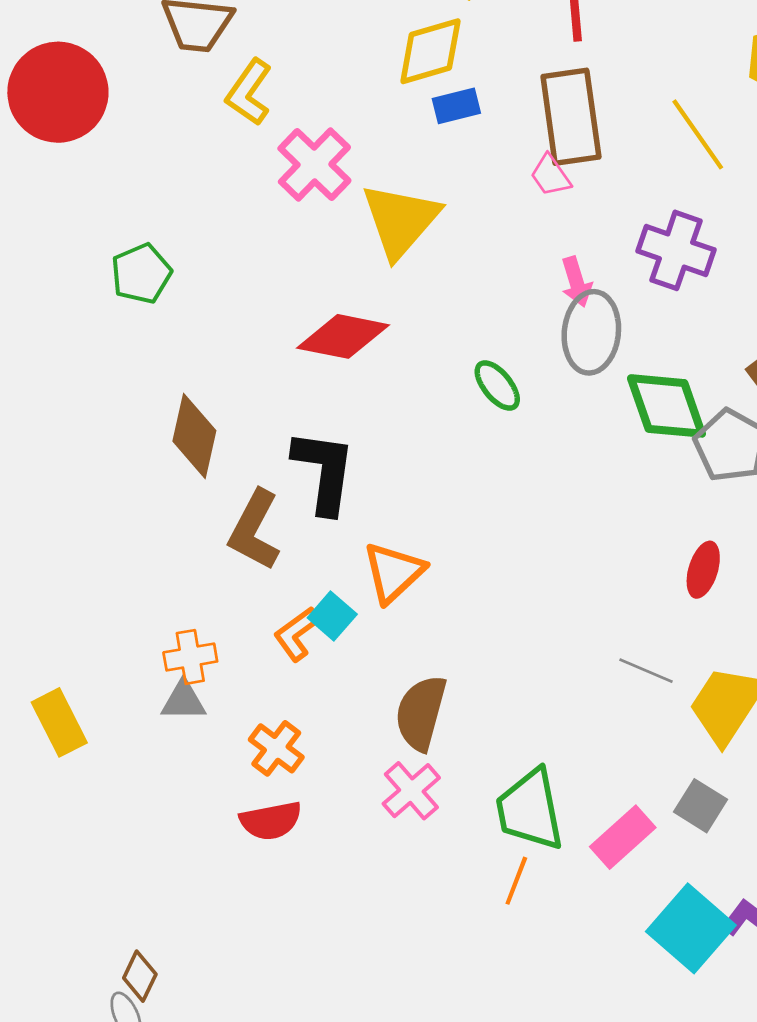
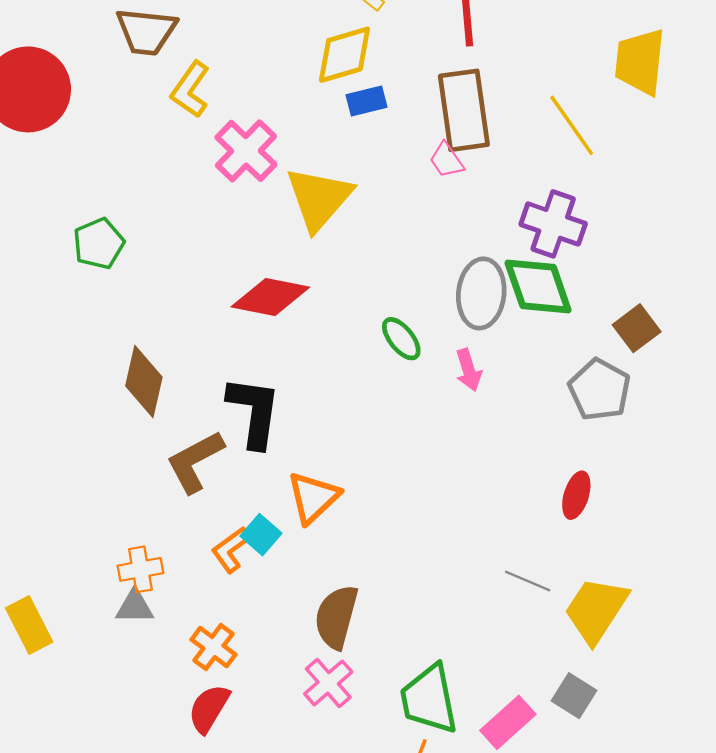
pink arrow: (576, 282) -> (469, 370), moved
green diamond: (666, 406) -> (538, 287), moved
brown L-shape: (254, 530) -> (195, 462), turned 34
red semicircle: (271, 821) -> (209, 708), turned 132

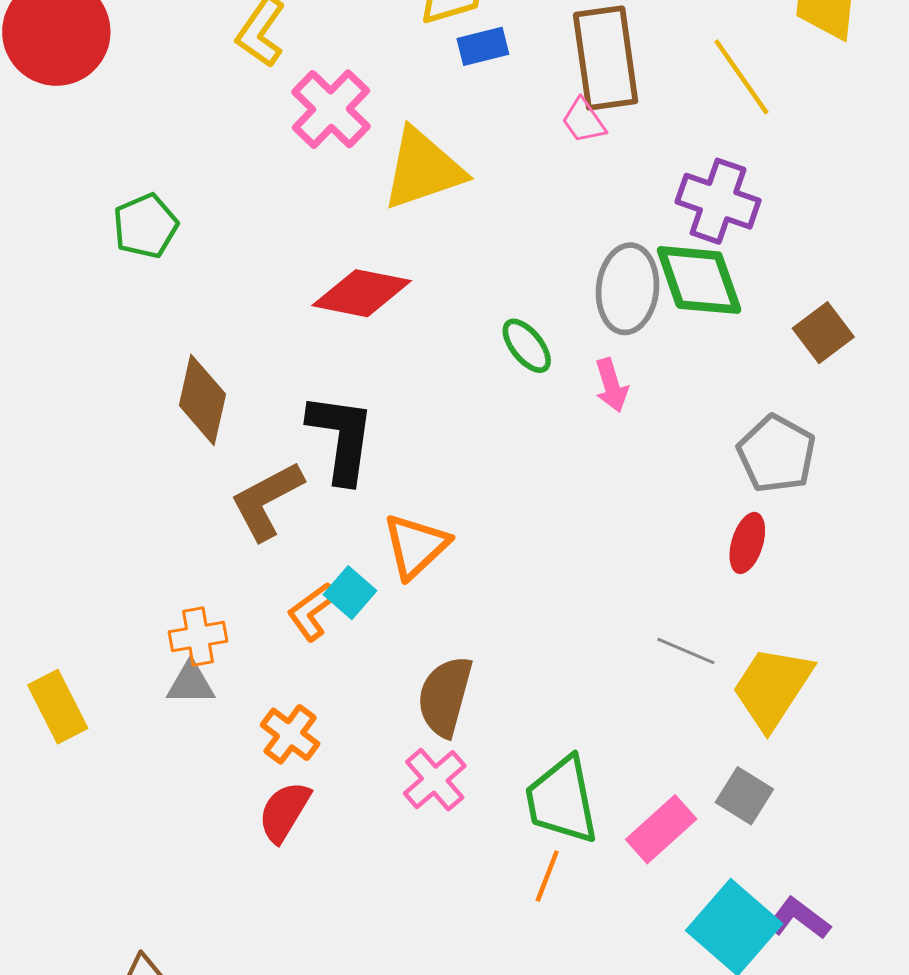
yellow triangle: (319, 198) -> (423, 169), turned 30
gray pentagon: (599, 390) -> (777, 454), moved

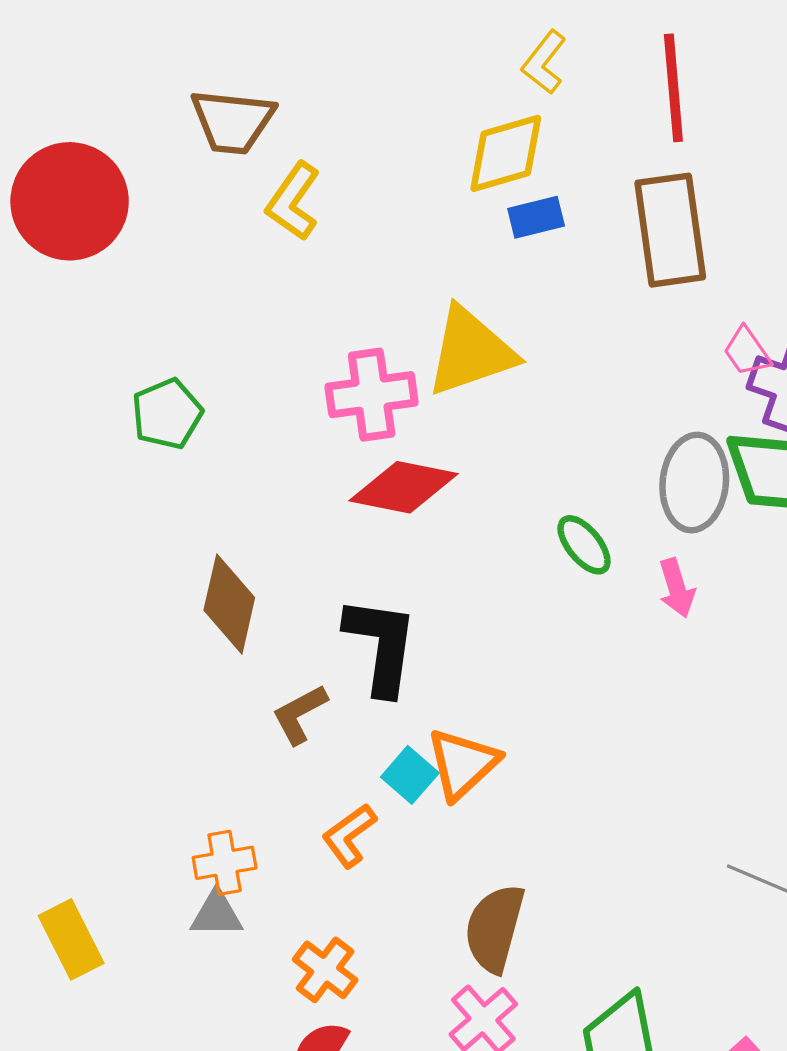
pink cross: (331, 109) -> (372, 395), moved, turned 38
pink trapezoid: (584, 121) -> (747, 351), moved
brown L-shape: (267, 501) -> (300, 714), size x0.7
cyan square: (350, 593) -> (410, 775), moved

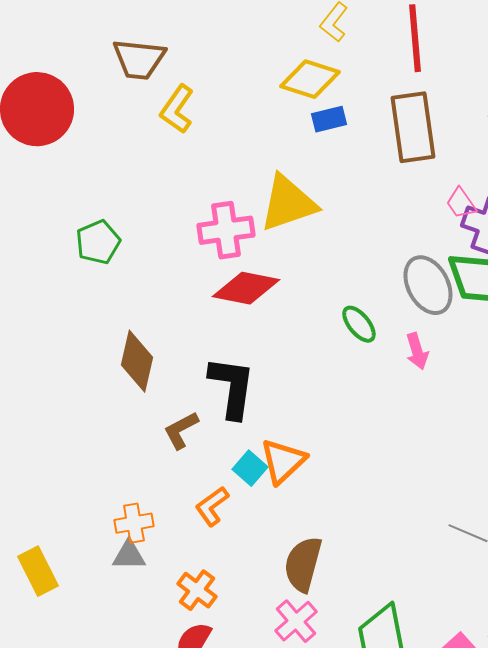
yellow diamond: (506, 153) -> (310, 79), turned 34
gray ellipse: (694, 483) -> (428, 285), turned -34

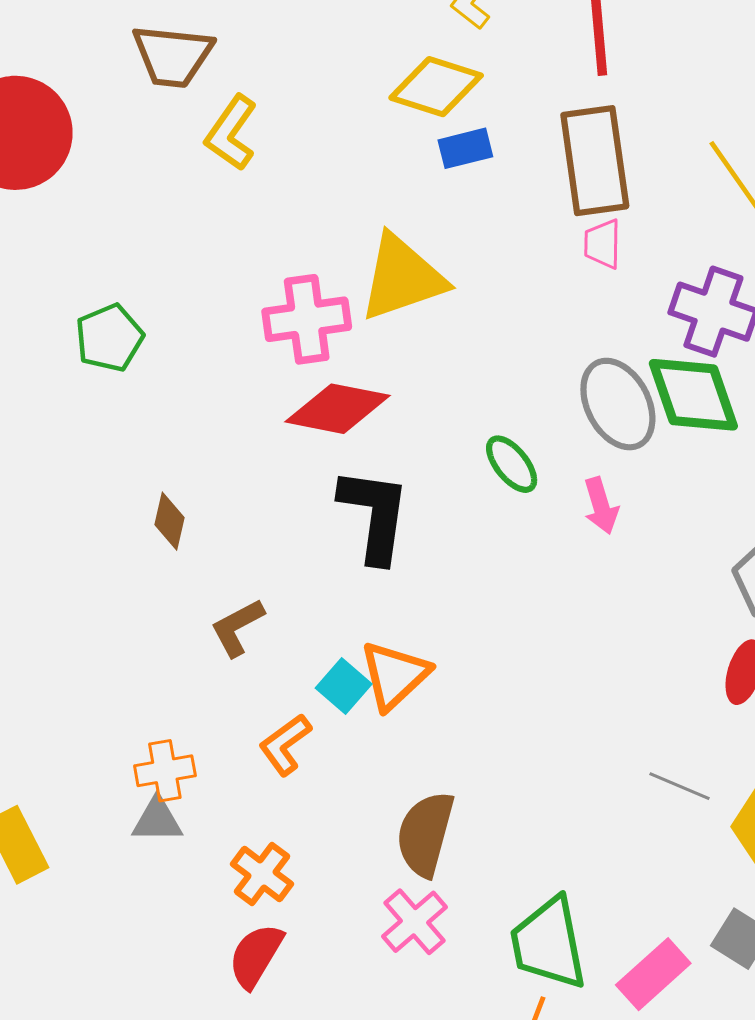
pink trapezoid: (461, 203) -> (603, 244), moved, turned 36
brown diamond: (137, 361) -> (170, 521), size x0.6
black L-shape: (232, 387) -> (374, 515), moved

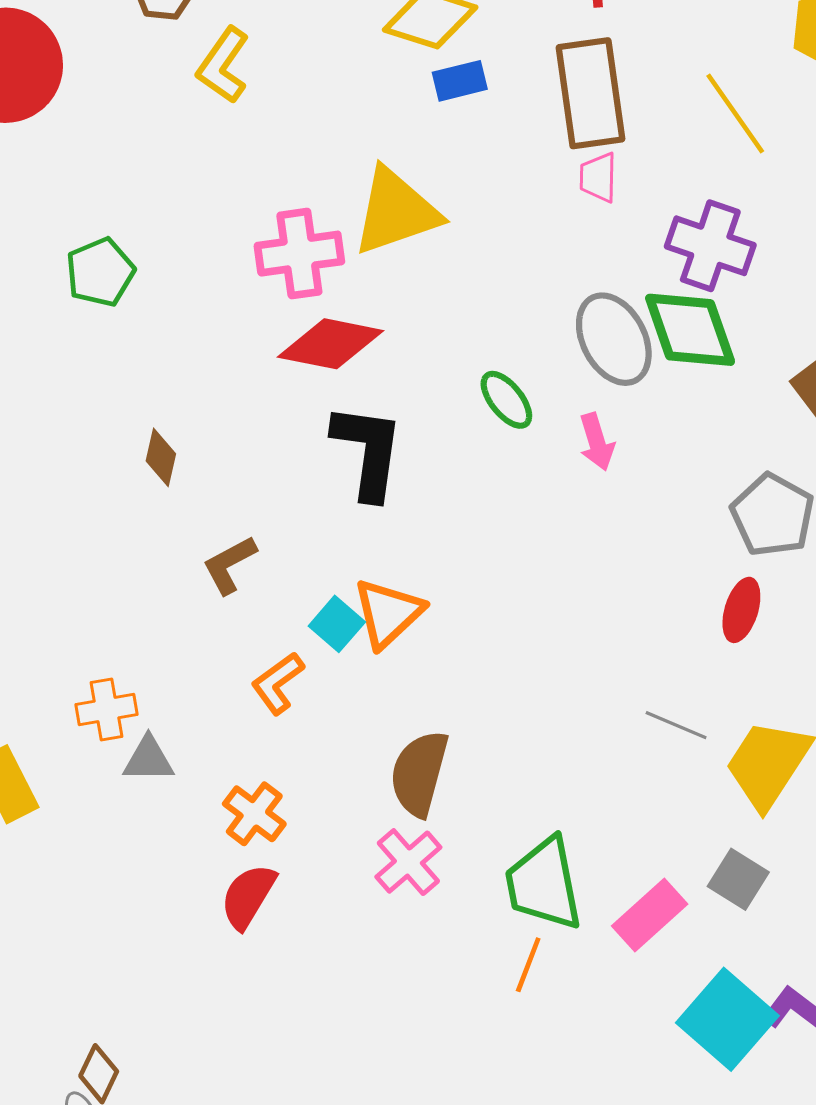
orange cross: (165, 771) -> (106, 710), moved

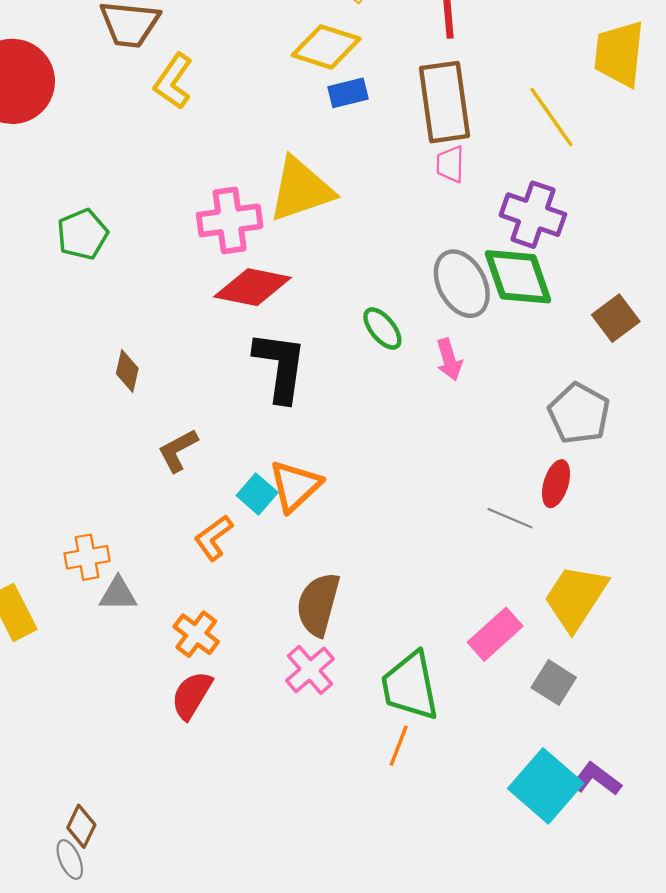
gray line: (676, 725) -> (510, 518), moved
pink rectangle: (650, 915) -> (495, 634), moved

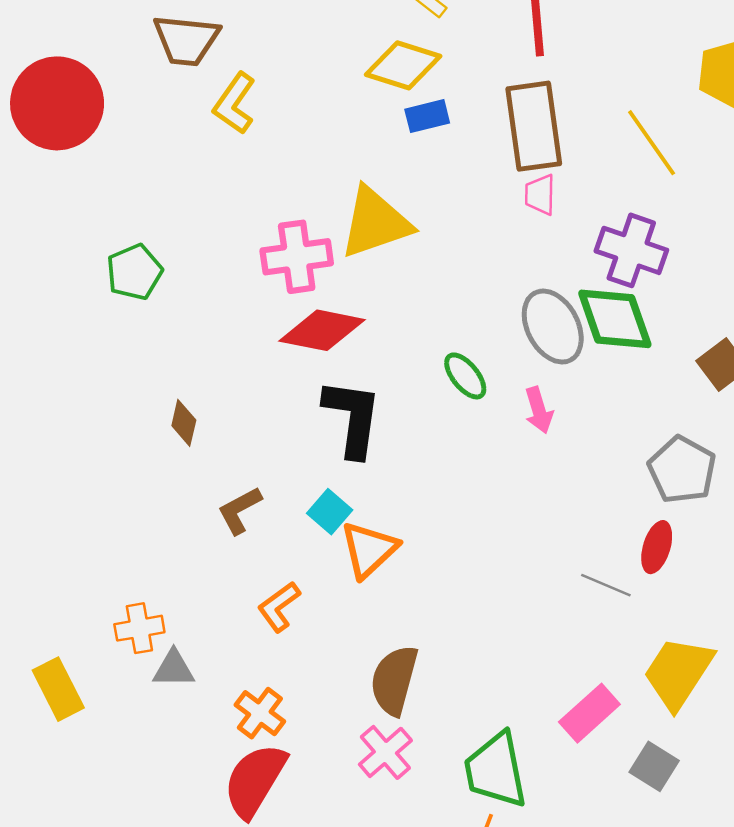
cyan square: (257, 494) -> (330, 512), moved
red semicircle: (192, 695) -> (255, 780), size x1.4

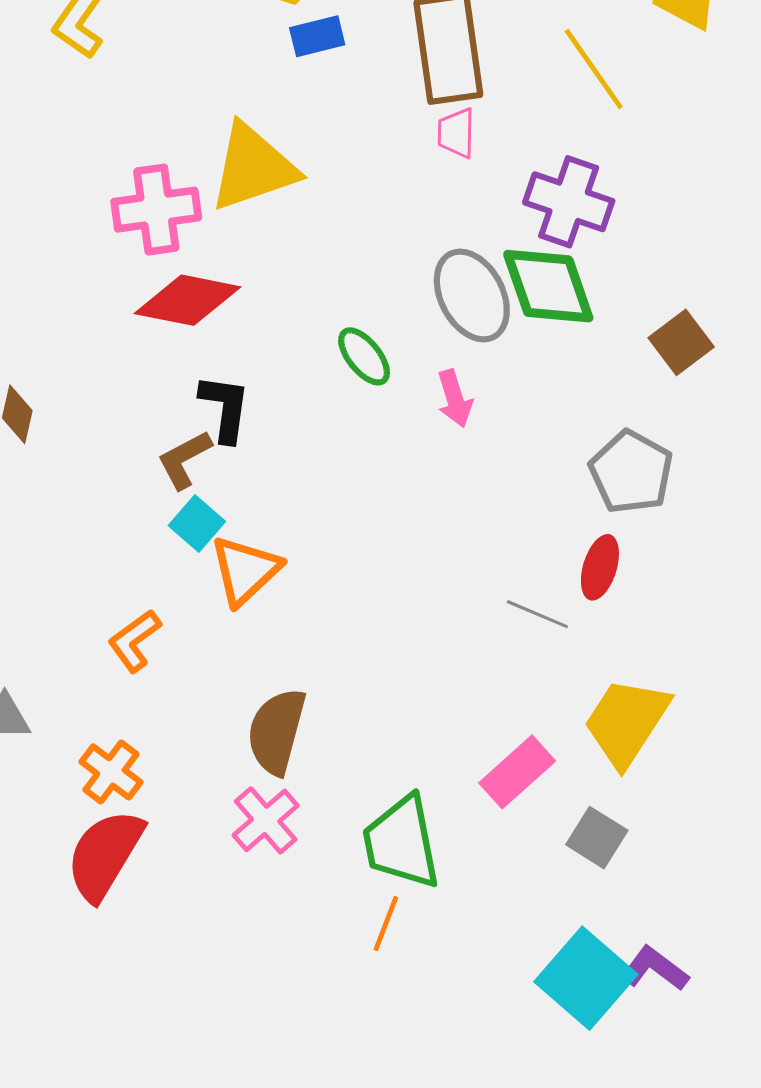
black L-shape: (352, 418) -> (225, 408), size x0.7
brown L-shape: (240, 510) -> (184, 460), moved

